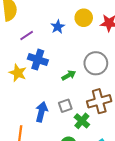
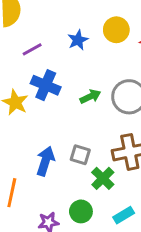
green arrow: (69, 75) -> (90, 97), moved
gray square: (65, 106) -> (80, 155), turned 32

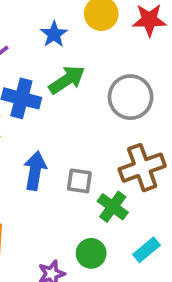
green arrow: (90, 97) -> (67, 80), moved, size x1.4
blue arrow: (45, 161) -> (35, 171), moved

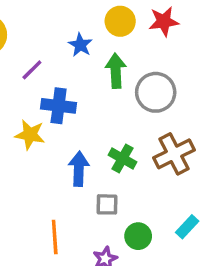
green arrow: (67, 80) -> (116, 71), moved, turned -52
gray square: (79, 181) -> (107, 204), moved
green cross: (113, 207) -> (122, 158), moved

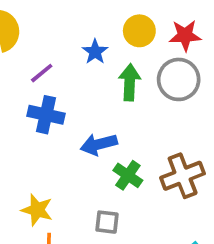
gray circle: (156, 92) -> (179, 79), moved
blue cross: (59, 106) -> (46, 115), moved
yellow star: (30, 135) -> (37, 210), moved
blue arrow: (79, 169) -> (99, 144), moved, turned -112

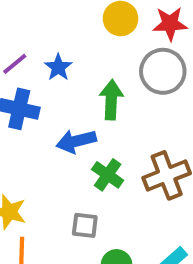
blue star: (95, 52) -> (58, 67), moved
green arrow: (130, 82) -> (111, 100), moved

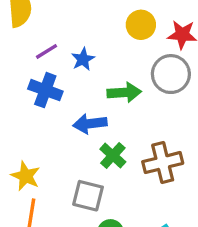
green arrow: (111, 100) -> (124, 92), turned 76
gray square: (85, 225) -> (88, 196), size x1.4

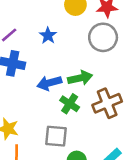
blue star: (83, 59) -> (48, 36), moved
green arrow: (124, 92) -> (80, 78), moved

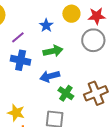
blue star: (48, 36) -> (46, 25), moved
green arrow: (80, 78) -> (53, 51), moved

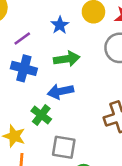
green cross: (66, 93) -> (41, 115), moved

